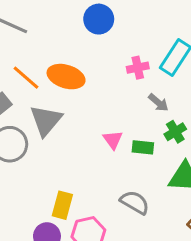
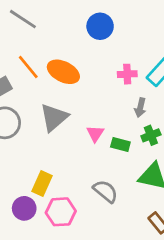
gray arrow: (158, 103) -> (140, 108), turned 54
gray triangle: (46, 120) -> (54, 118), moved

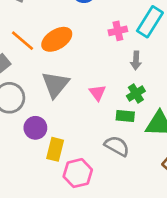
orange ellipse: (63, 72) -> (57, 39), turned -48
green cross: (151, 135) -> (136, 94), moved
green rectangle: (120, 145) -> (125, 116), moved
purple circle: (24, 208) -> (35, 128), moved

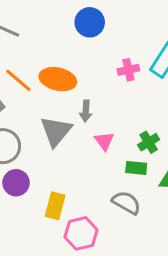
orange ellipse: (57, 39) -> (58, 79), turned 44
gray arrow: (136, 60) -> (86, 111), moved
purple circle: (35, 128) -> (16, 183), moved

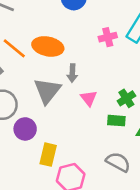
purple circle: (16, 183) -> (25, 129), moved
gray semicircle: (126, 203) -> (118, 162), moved

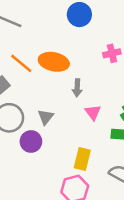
gray triangle: (47, 91) -> (46, 117), moved, size x0.6
yellow rectangle: (48, 155) -> (82, 159), moved

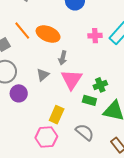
pink triangle: (93, 112) -> (72, 79), size x1.6
gray triangle: (46, 117) -> (43, 75), moved

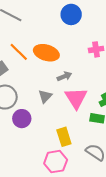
gray arrow: (63, 58) -> (64, 76), turned -120
yellow rectangle: (57, 115) -> (64, 137), turned -36

